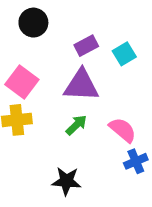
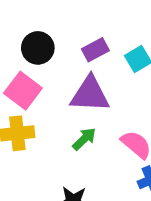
black circle: (33, 23) -> (38, 48), moved

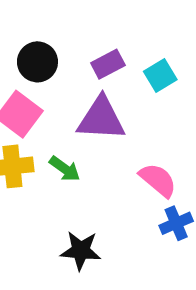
green arrow: (84, 139) -> (65, 169), moved, turned 80

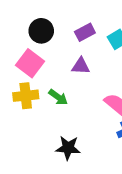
purple triangle: (101, 119) -> (81, 66), size x0.6

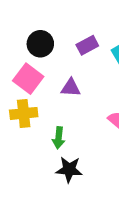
purple triangle: (81, 66) -> (71, 88), moved
green arrow: (58, 97) -> (59, 138), moved, turned 60

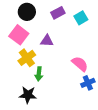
yellow cross: (24, 113) -> (27, 58), moved, turned -30
black star: (69, 170) -> (28, 95), moved

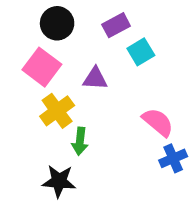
cyan square: (81, 18) -> (141, 52), moved

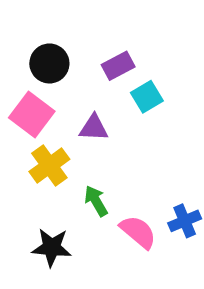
pink semicircle: (158, 122) -> (138, 232), moved
green arrow: (80, 141) -> (96, 201), moved, turned 144

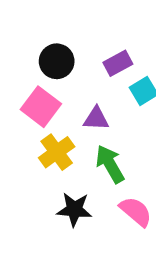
green arrow: (96, 201) -> (110, 164), moved, size x1.4
black star: (52, 247) -> (74, 209), moved

